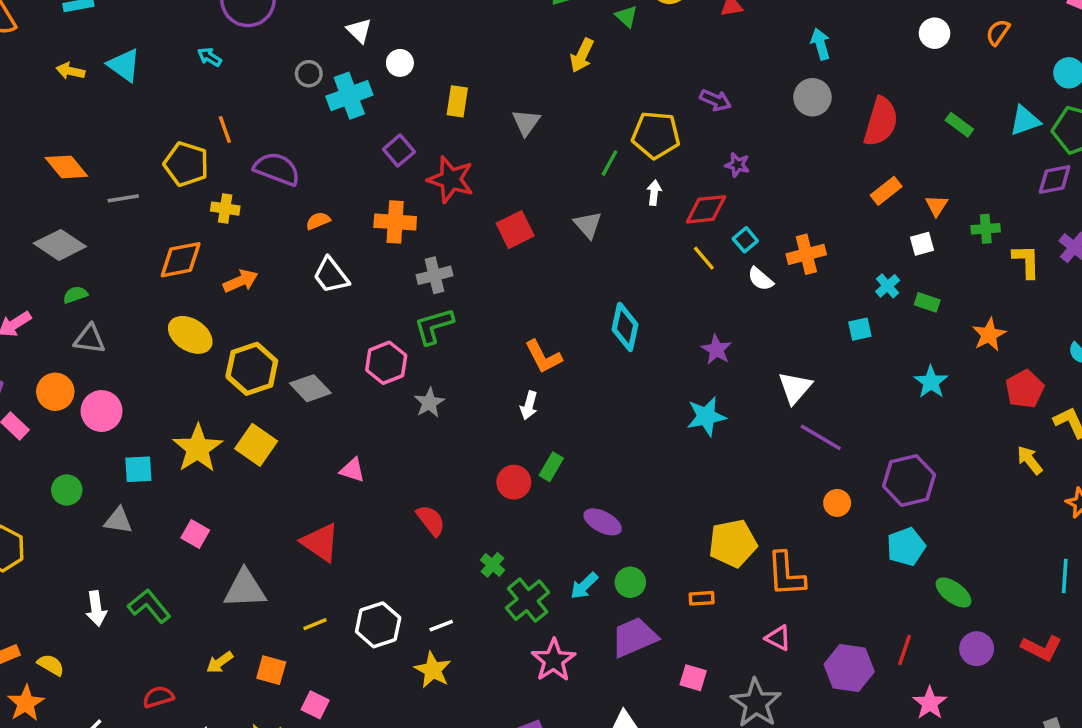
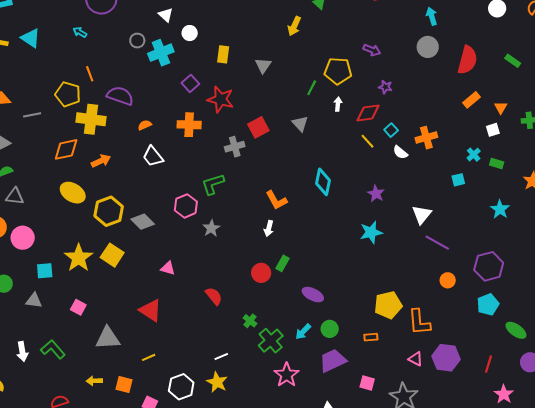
yellow cross: (225, 209) -> (91, 119), size x1.8
gray cross: (434, 275) -> (235, 147), moved
white hexagon: (378, 625) -> (181, 387), moved
yellow arrow: (220, 662) -> (94, 381), turned 35
purple hexagon: (849, 668) -> (446, 358), moved

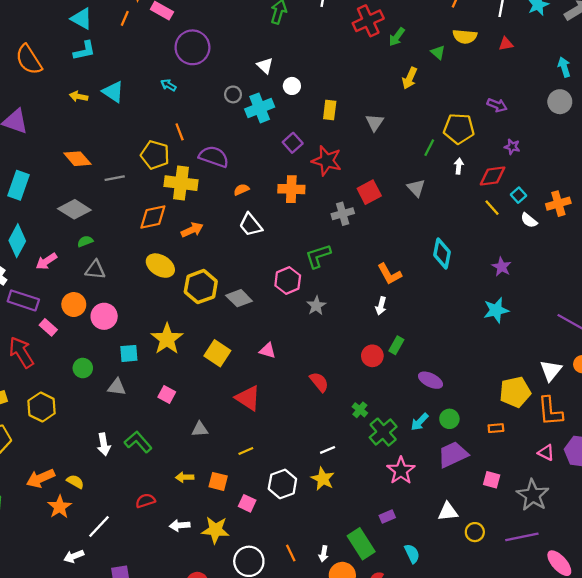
white triangle: (422, 215) -> (551, 370), moved
yellow square: (112, 255) -> (217, 353), moved
gray triangle: (108, 338) -> (200, 429), size x0.6

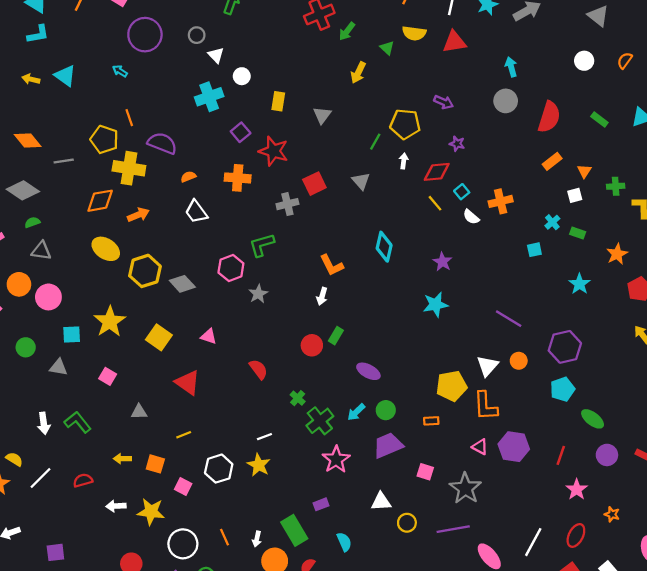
red triangle: (506, 44) -> (454, 42), size x1.6
gray circle: (233, 94) -> (197, 35), moved
white line: (99, 527) -> (40, 478), moved

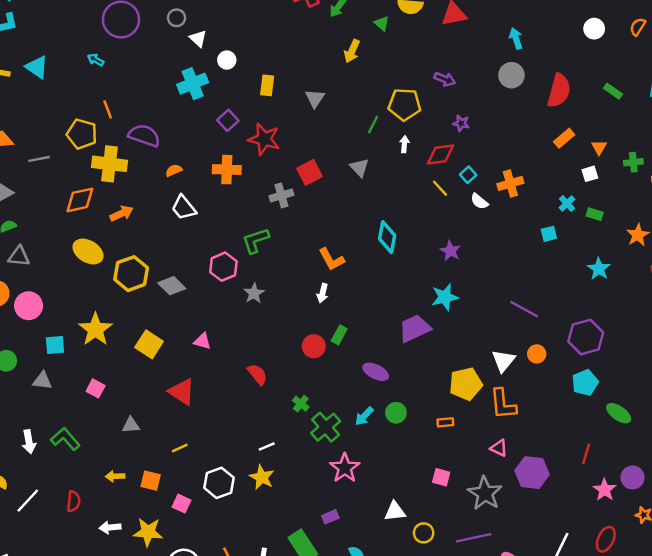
purple trapezoid: (388, 445) -> (415, 328), moved
purple hexagon: (514, 447) -> (532, 473), moved
purple circle: (607, 455) -> (633, 478), moved
red semicircle: (83, 480) -> (73, 501), turned 114

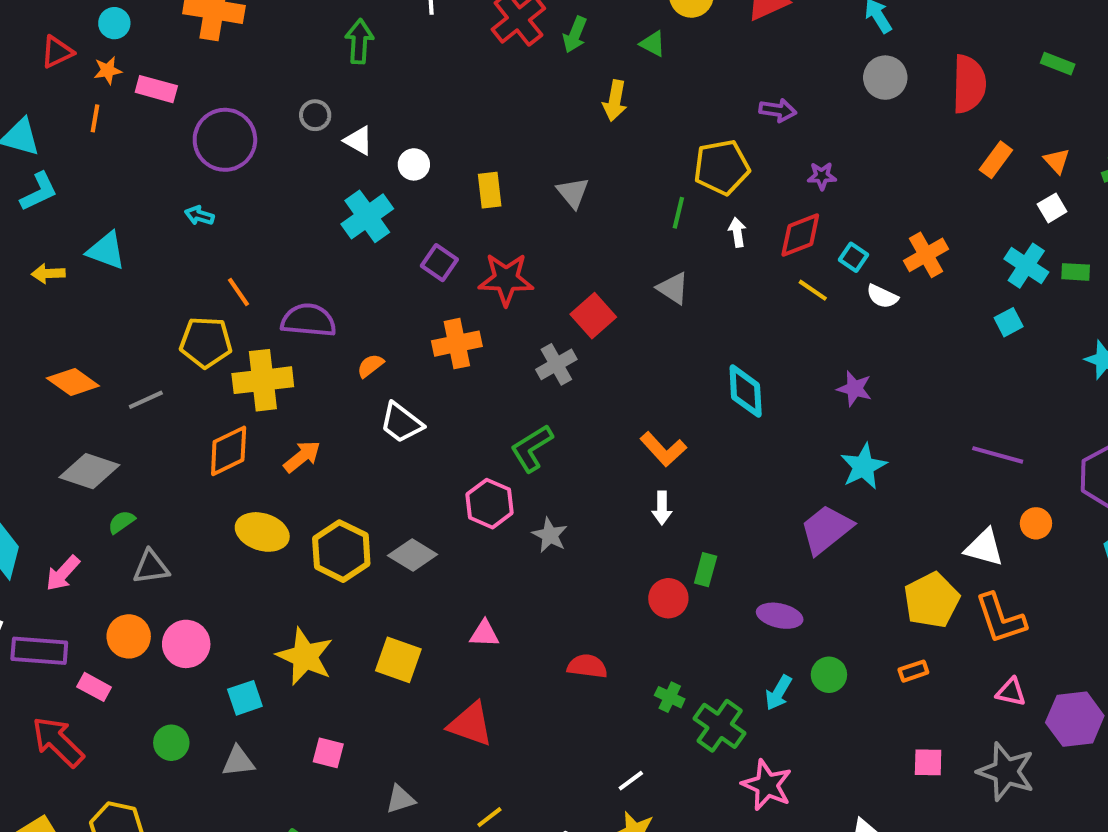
cyan cross: (567, 204) -> (1026, 266), size x1.5
white triangle: (503, 361) -> (984, 548), turned -40
red semicircle: (257, 374) -> (587, 666), turned -30

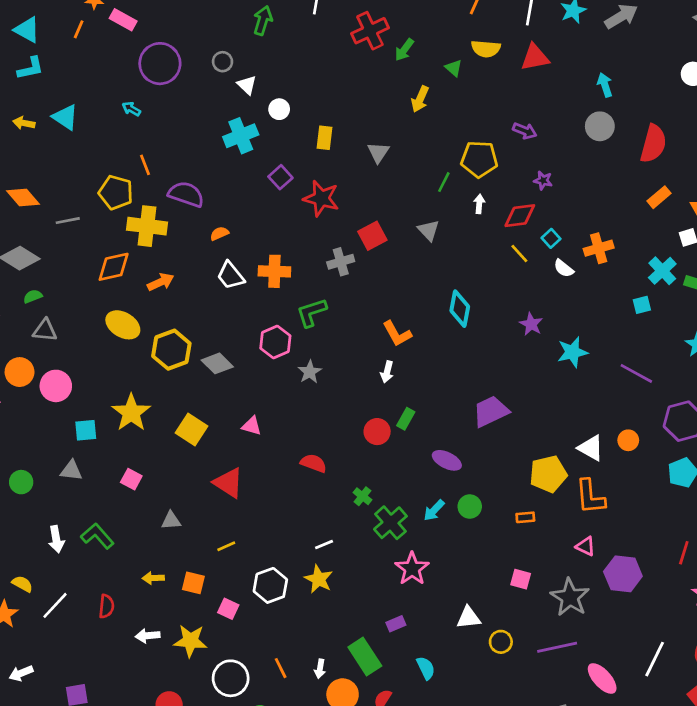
orange cross: (457, 344) -> (274, 271), moved
purple line: (998, 455) -> (636, 373), moved
cyan star: (863, 466) -> (572, 352), moved
green circle: (171, 743) -> (21, 482), moved

